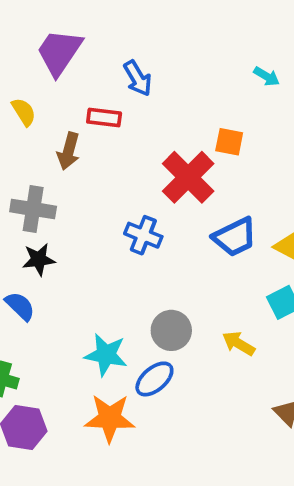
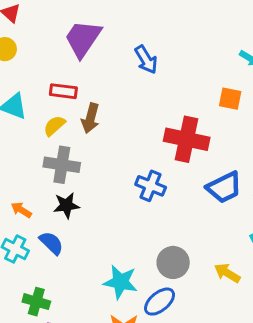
yellow semicircle: (24, 112) -> (54, 126), moved, turned -100
red rectangle: (104, 117) -> (63, 91), moved
orange square: (229, 142) -> (230, 99), moved
red cross: (188, 177) -> (187, 139), turned -33

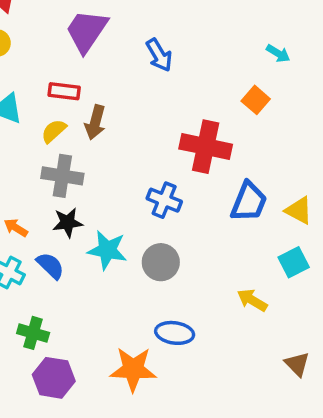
orange square: (230, 99) -> (256, 100), turned 30
blue trapezoid: (224, 187) -> (249, 202), turned -42
gray circle: (173, 262) -> (161, 262), moved
cyan star: (120, 282) -> (107, 250), moved
blue ellipse: (160, 302) -> (175, 333), turned 48

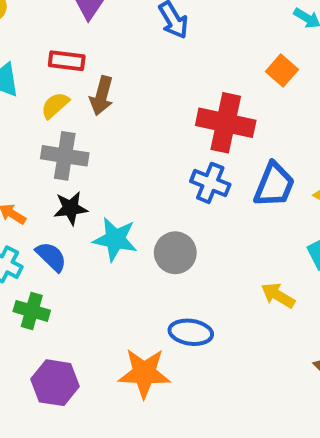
blue cross: (164, 200) -> (210, 183), moved
green cross: (33, 333) -> (32, 311), moved

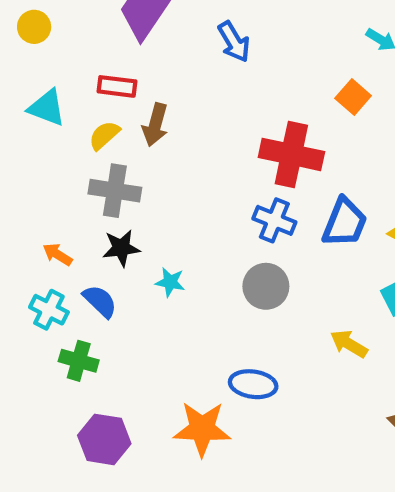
cyan star: (115, 239) -> (170, 282), size x0.6
gray circle: (175, 253) -> (266, 286), moved

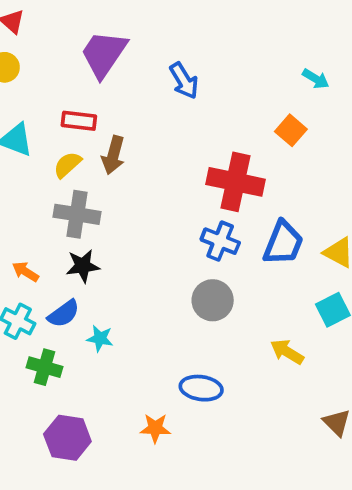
cyan star: (170, 282) -> (100, 338), moved
blue semicircle: (100, 301) -> (64, 314), turned 100
orange star: (202, 429) -> (155, 428), size x0.6

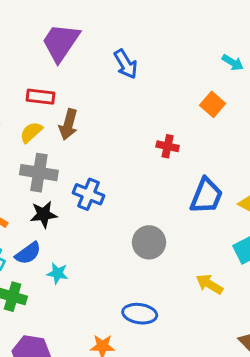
red cross: (236, 182) -> (168, 146), size x0.5
blue cross: (220, 241) -> (89, 194), moved

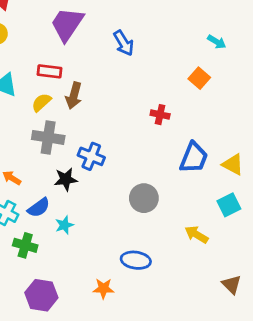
black star: (44, 214) -> (66, 179), moved
cyan star: (58, 273) -> (64, 225), turned -30

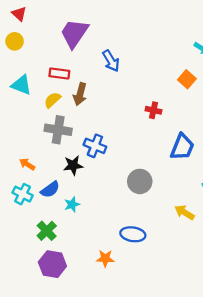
blue arrow: (124, 43) -> (111, 61), moved
green cross: (25, 245) -> (47, 231), moved, turned 30

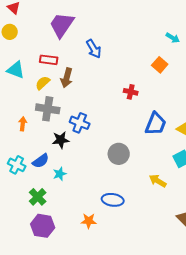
orange arrow: (27, 164) -> (23, 124), moved, turned 64

